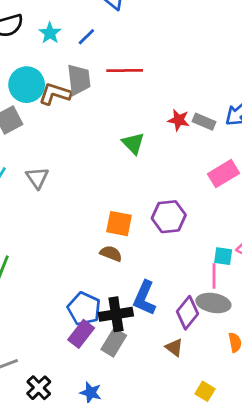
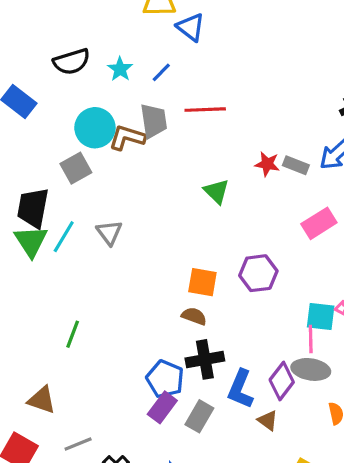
cyan square: (223, 256) -> (321, 316), size x1.4
blue L-shape: (144, 298) -> (240, 389), moved
black cross: (116, 314) -> (205, 359), moved

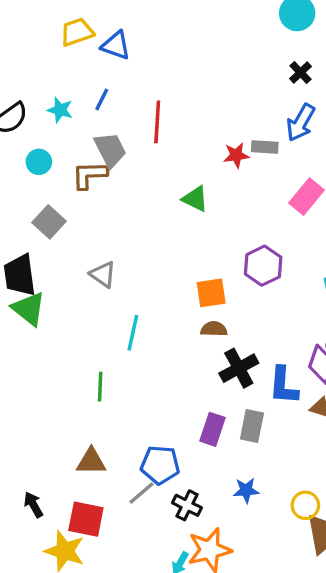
red line: (205, 110) -> (157, 122), turned -66
cyan circle: (95, 128) -> (39, 162), moved, size x0.6
cyan line: (64, 237) -> (133, 333), moved
blue pentagon: (165, 379) -> (160, 465), moved

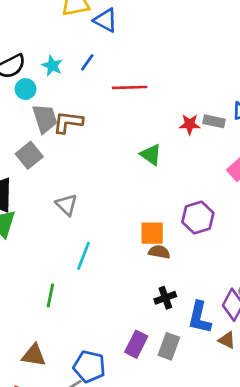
red line: (157, 122) -> (130, 87), turned 76
gray trapezoid: (110, 150) -> (45, 119), moved
cyan circle: (39, 162) -> (26, 89), moved
brown semicircle: (214, 329) -> (159, 252), moved
black cross: (239, 368) -> (165, 298), size x0.7

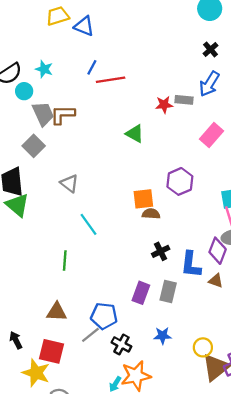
blue line: (87, 62) -> (92, 67), moved
cyan line: (84, 256) -> (88, 224), turned -50

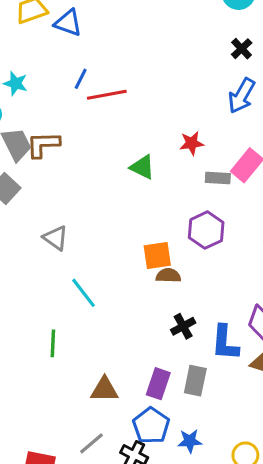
gray rectangle: (184, 100) -> (218, 178), moved
red star: (164, 105) -> (192, 143), moved
brown triangle: (57, 312) -> (104, 390), moved
blue pentagon: (104, 316) -> (151, 426), moved, turned 30

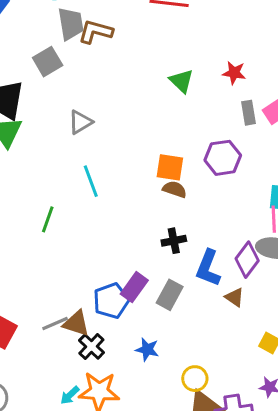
gray rectangle: (218, 178) -> (249, 113), turned 60
gray triangle: (56, 238) -> (80, 122), turned 36
brown triangle: (104, 390) -> (76, 323), moved
blue pentagon: (151, 426) -> (111, 301), moved

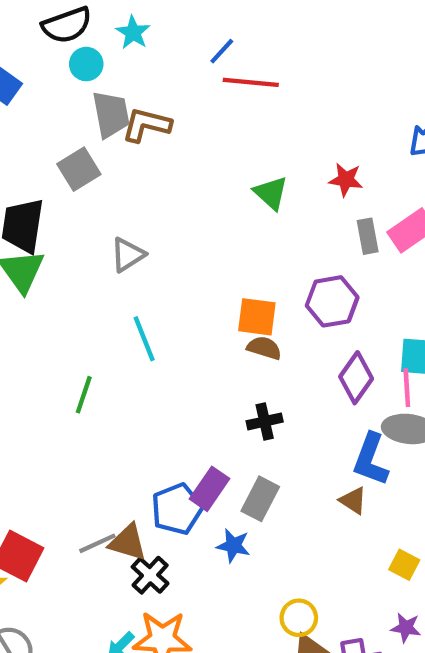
purple diamond: (247, 260) -> (356, 378), moved
blue L-shape: (208, 268) -> (371, 459), moved
blue star: (147, 349) -> (233, 546), moved

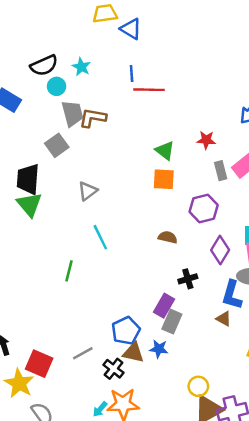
blue line: (222, 51) -> (132, 73), turned -42
orange square: (257, 317) -> (164, 179), moved
black cross: (265, 421) -> (188, 279), moved
purple rectangle: (209, 489) -> (164, 306), moved
brown triangle: (128, 542) -> (133, 353), moved

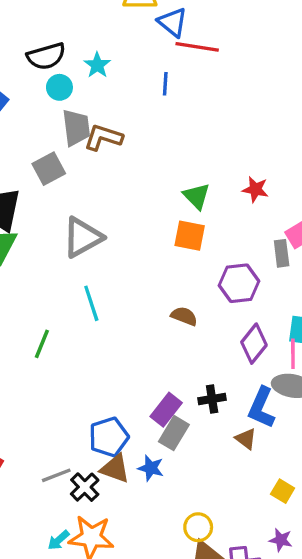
red line: (149, 90) -> (197, 47), moved
gray rectangle: (221, 171) -> (282, 253), moved
gray triangle: (88, 191) -> (82, 237), size x1.5
black cross: (188, 279) -> (212, 399), moved
gray line: (83, 353) -> (56, 475), moved

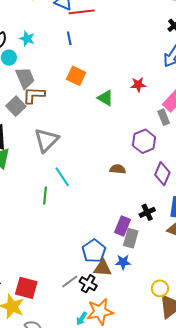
brown L-shape: (103, 137) -> (34, 95), moved
orange square: (190, 236) -> (76, 76), moved, turned 30
green line: (42, 344) -> (45, 196), moved

